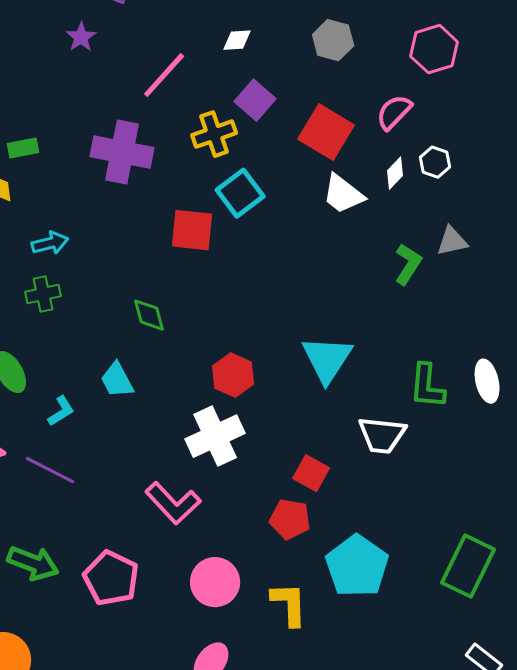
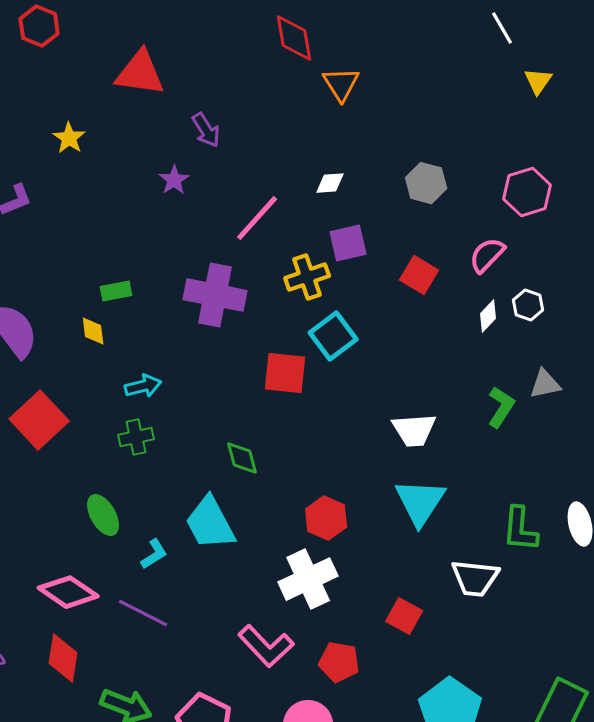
purple square: (255, 100) -> (348, 243), turned 36
red square: (326, 132) -> (419, 275), size x0.7
white trapezoid: (343, 194) -> (414, 430), moved, turned -42
cyan trapezoid: (117, 380) -> (210, 523), size x1.5
red pentagon: (290, 519) -> (339, 662), moved

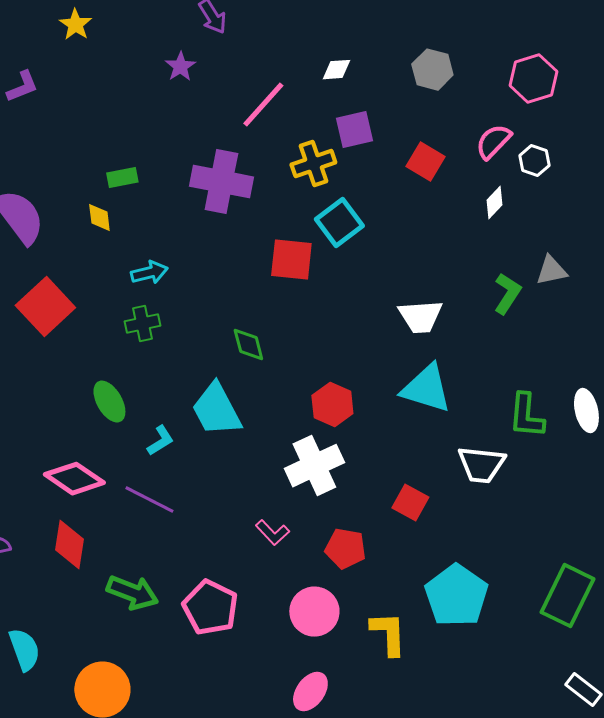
white hexagon: (528, 305) -> (534, 161), moved
cyan triangle: (420, 502) -> (426, 389), turned -46
pink L-shape: (266, 646) -> (272, 533), size x0.6

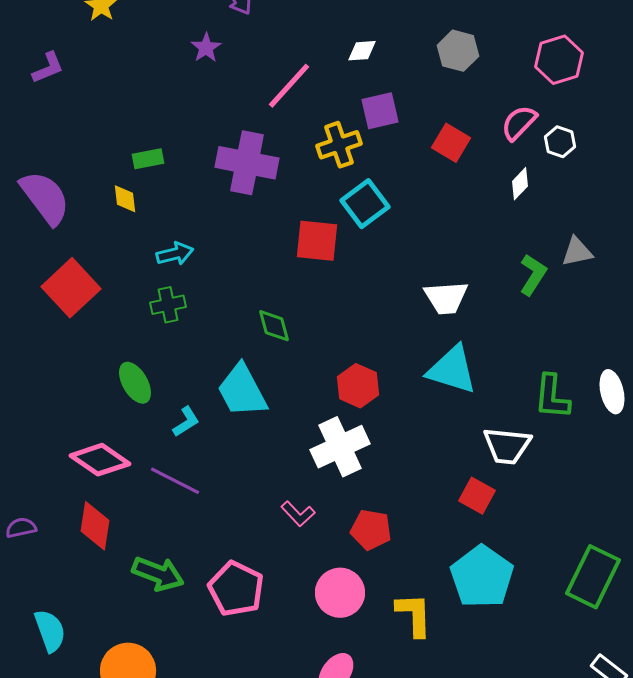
red square: (410, 503) -> (477, 496), moved

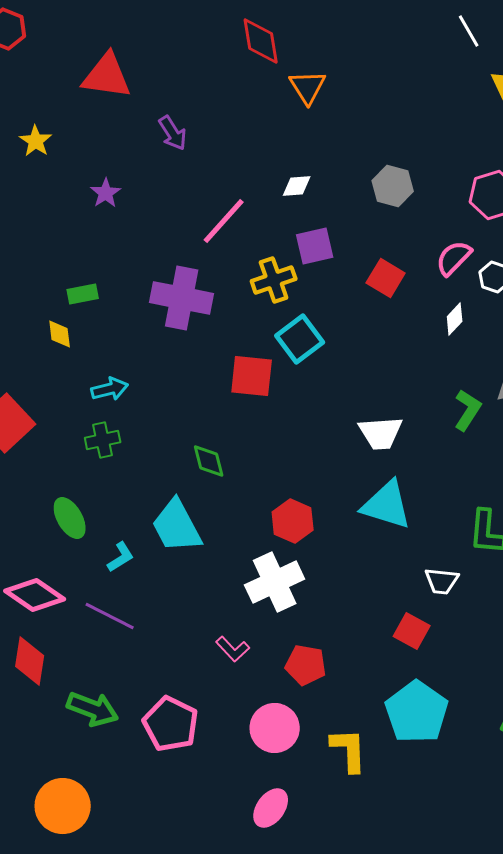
purple star: (206, 48) -> (106, 193), moved
white trapezoid: (507, 446) -> (442, 581), size x0.7

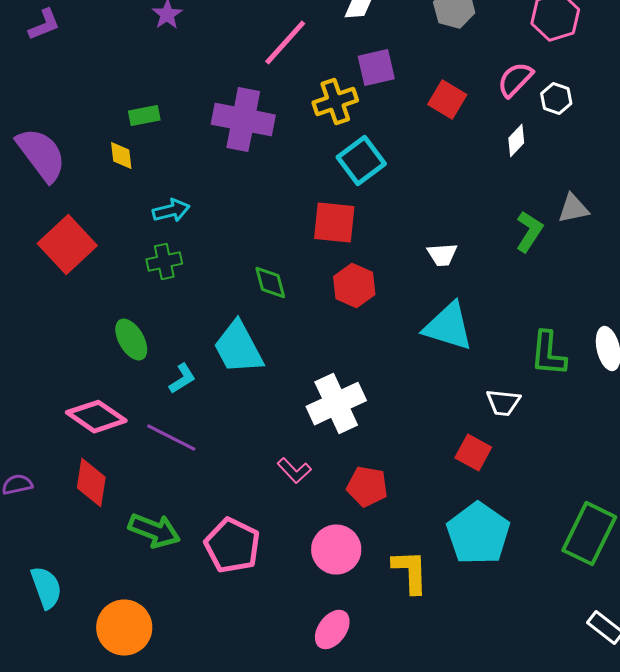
red square: (252, 376) -> (334, 223), moved
white trapezoid: (381, 433) -> (442, 255), size x0.7
red hexagon: (293, 521) -> (354, 286), moved

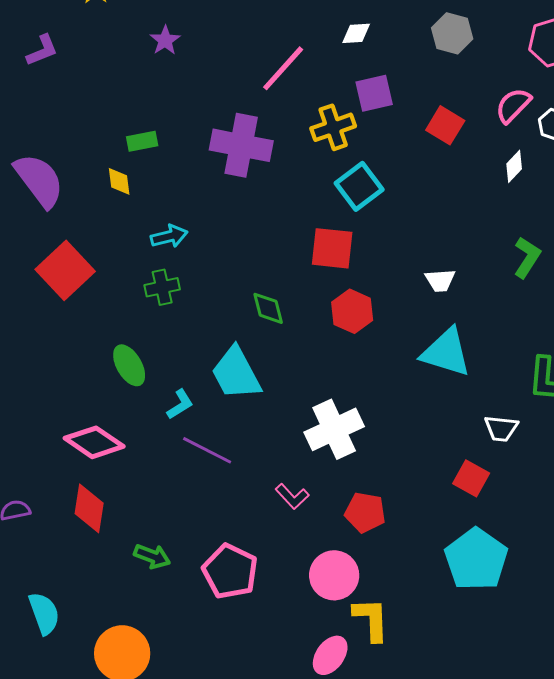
purple line: (171, 438) -> (207, 450), moved
green arrow: (154, 531) -> (152, 556), size x0.7
yellow L-shape: (410, 572) -> (371, 619), moved

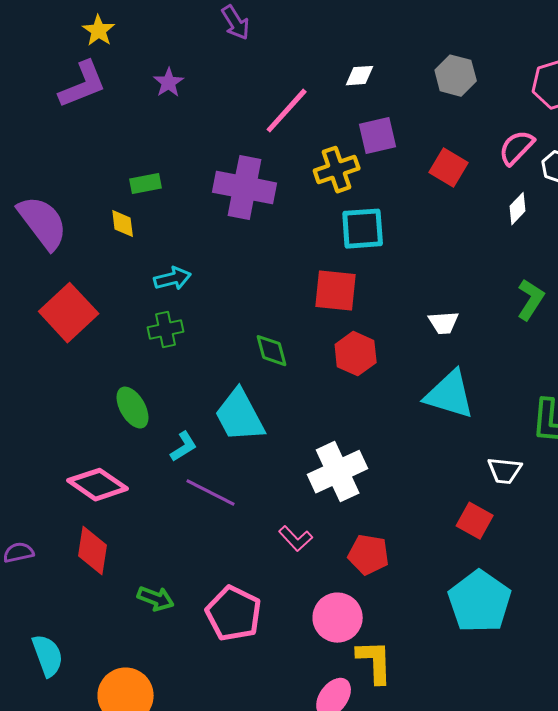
purple L-shape: (42, 50) -> (83, 85), moved, size x1.5
cyan square: (359, 186) -> (363, 229), turned 33

